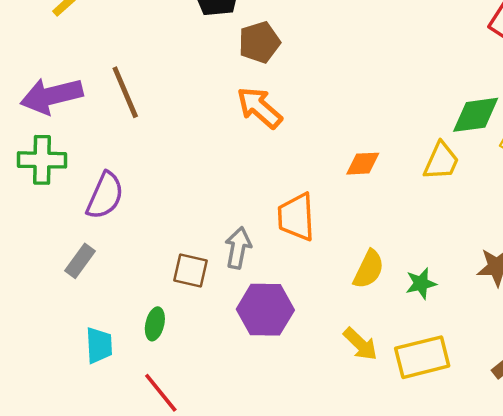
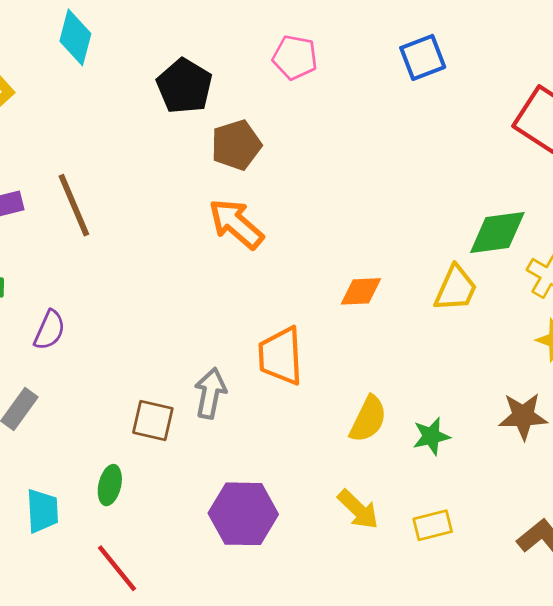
purple semicircle: (105, 196) -> (50, 330), size x0.7
purple hexagon: (265, 310) -> (243, 514), moved
yellow rectangle: (422, 357) -> (433, 525), size x0.6

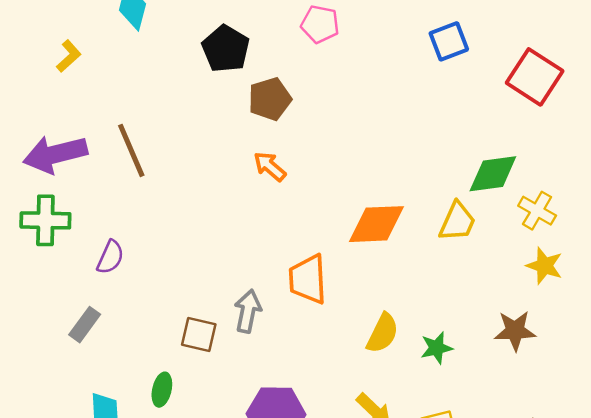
blue square: (423, 57) -> (449, 41), moved
orange arrow: (236, 224) -> (270, 166), size x0.7
orange diamond: (361, 291) -> (376, 224), size x1.6

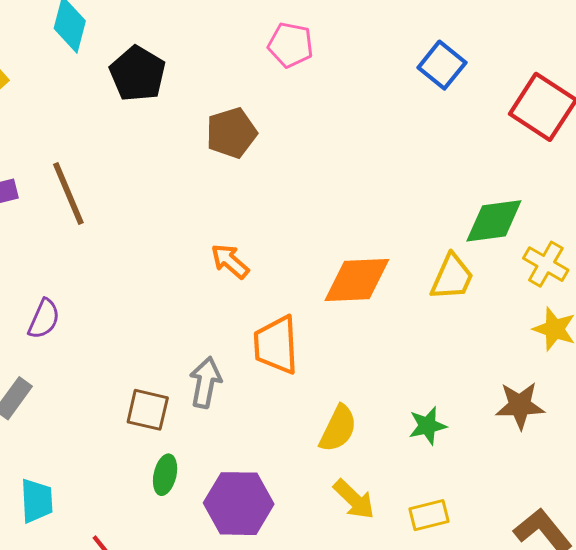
blue square: (449, 41) -> (442, 65), turned -30
black pentagon: (226, 49) -> (138, 74), moved
orange arrow: (270, 166) -> (230, 261), moved
yellow semicircle: (383, 333) -> (338, 429), moved
green ellipse: (162, 390) -> (165, 475), moved

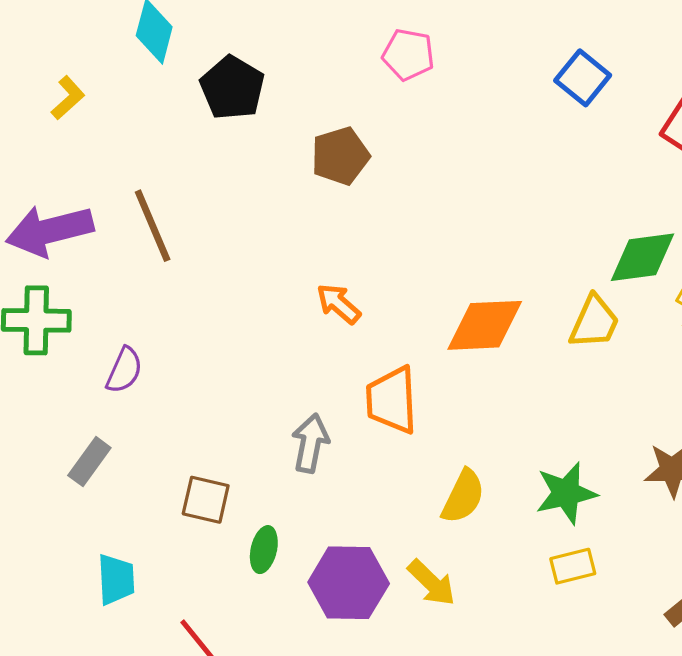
brown square: (148, 410) -> (206, 500), moved
green star: (428, 426) -> (566, 493), size x1.4
yellow arrow: (354, 499) -> (432, 583), moved
yellow rectangle: (429, 515) -> (573, 566), moved

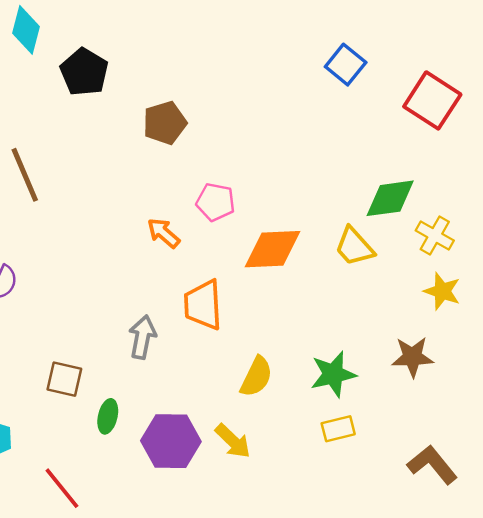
pink pentagon: (408, 55) -> (216, 202), moved
yellow trapezoid: (594, 322) -> (354, 247), turned 114

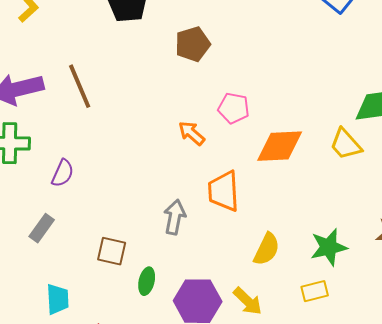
yellow rectangle: (338, 429) -> (315, 291), moved

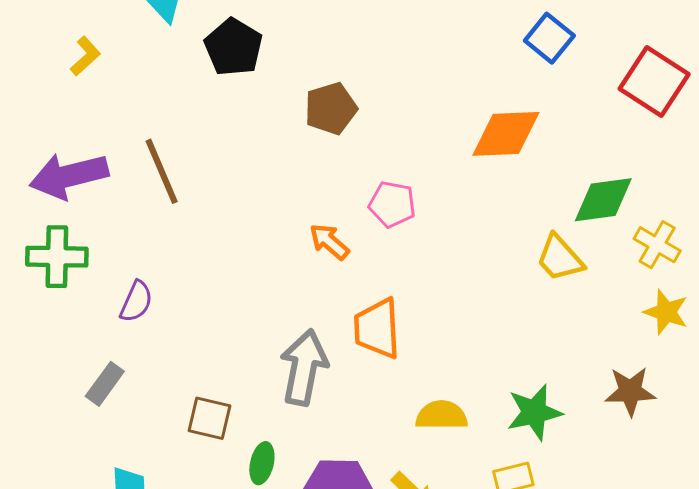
orange diamond: (280, 146) -> (506, 134), moved
gray arrow: (175, 217) -> (304, 367), size x1.4
yellow semicircle: (267, 249) -> (442, 415), turned -116

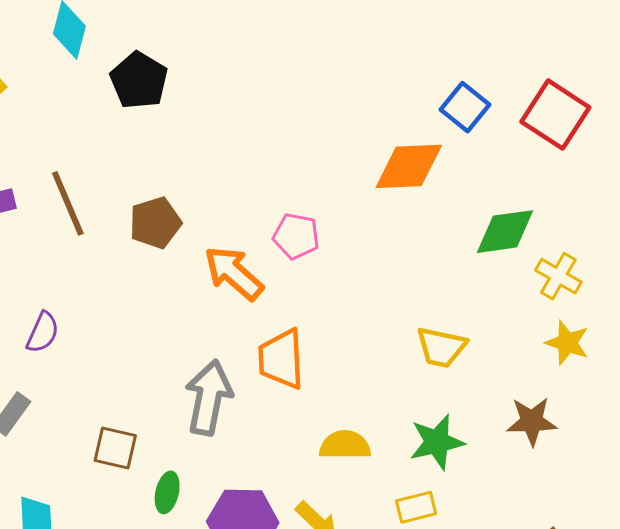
blue square: (549, 38) -> (465, 107), moved
brown pentagon: (331, 108) -> (155, 223), moved
orange arrow: (329, 242) -> (234, 273), size x1.5
yellow trapezoid: (560, 258) -> (441, 347), moved, turned -36

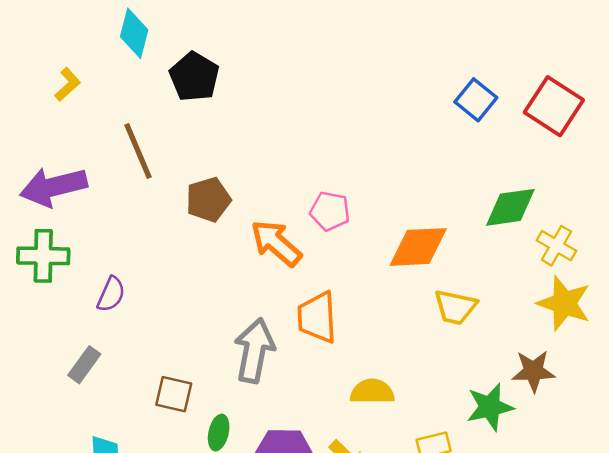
orange diamond: (409, 166) -> (418, 247), moved
brown line: (68, 203) -> (138, 151), moved
yellow star: (567, 343) -> (564, 303), size x1.4
green star: (437, 442) -> (490, 407), moved

